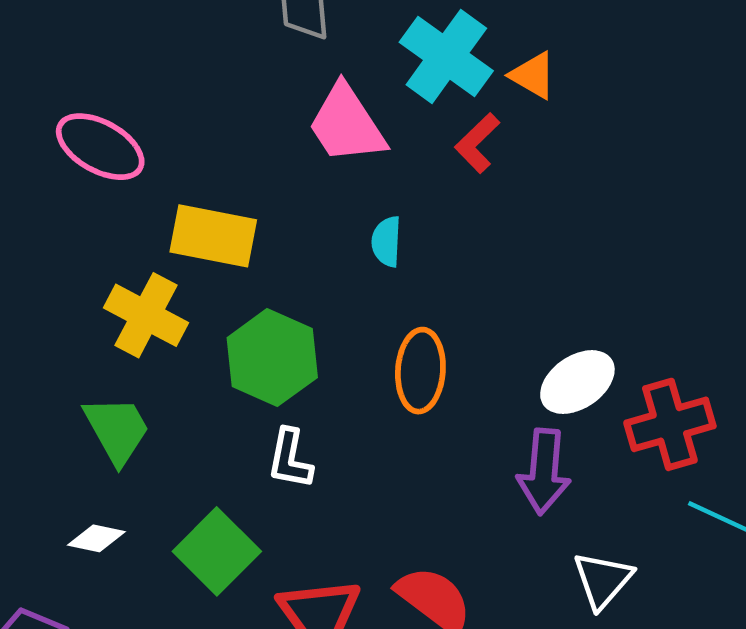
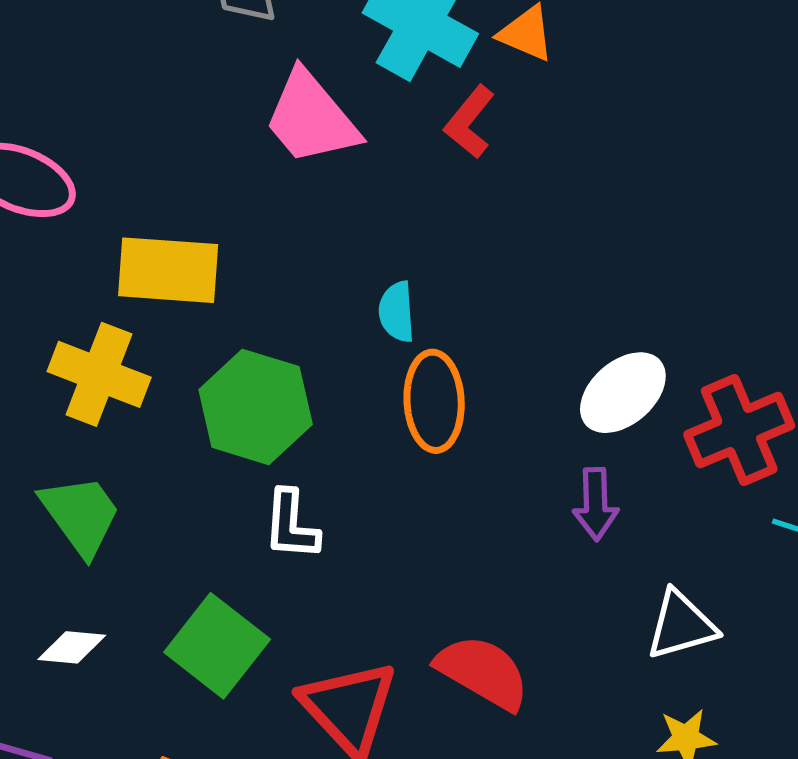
cyan semicircle: (386, 241) -> (397, 312), moved
purple arrow: (544, 472) -> (596, 504), size x0.7
white triangle: (603, 580) -> (681, 625), turned 40

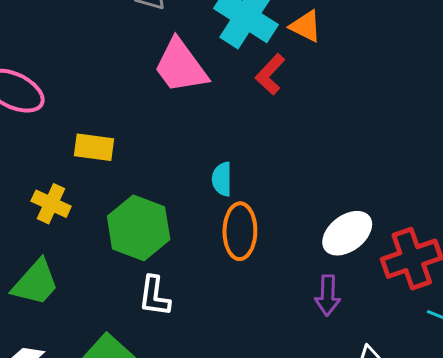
yellow rectangle: (168, 270) -> (94, 147), size x0.7
yellow cross: (99, 374) -> (51, 204), size x0.7
green trapezoid: (81, 515) -> (35, 283), turned 74

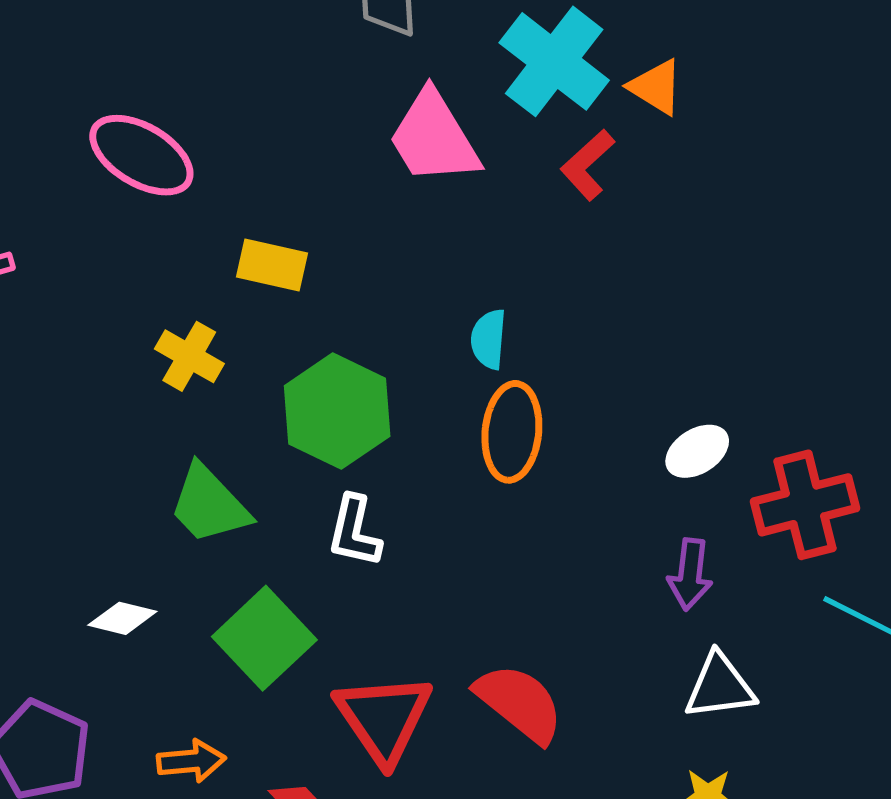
white ellipse: (347, 233) -> (697, 451), size x0.7
green trapezoid: (35, 283) -> (209, 505), moved, turned 90
purple arrow: (328, 295) -> (690, 574), moved

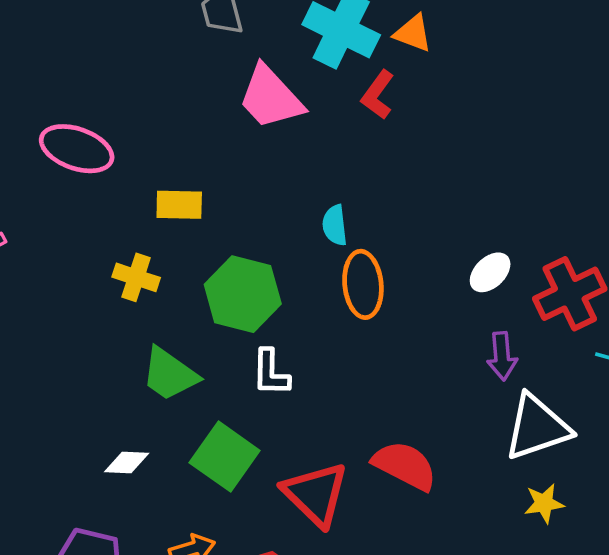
white triangle: (720, 686) -> (537, 427), size x1.4

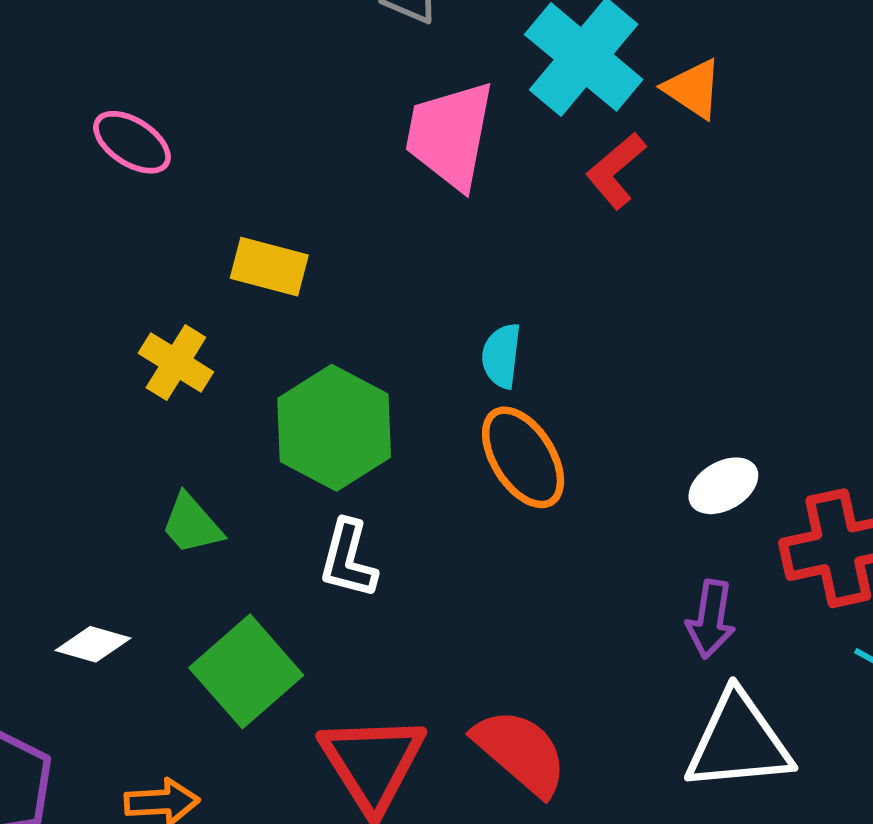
pink trapezoid: (271, 97) -> (450, 135), turned 40
pink ellipse: (77, 149) -> (132, 142), size x0.7
orange ellipse: (363, 284) -> (523, 457), turned -40
green trapezoid: (169, 374) -> (192, 524), size x0.7

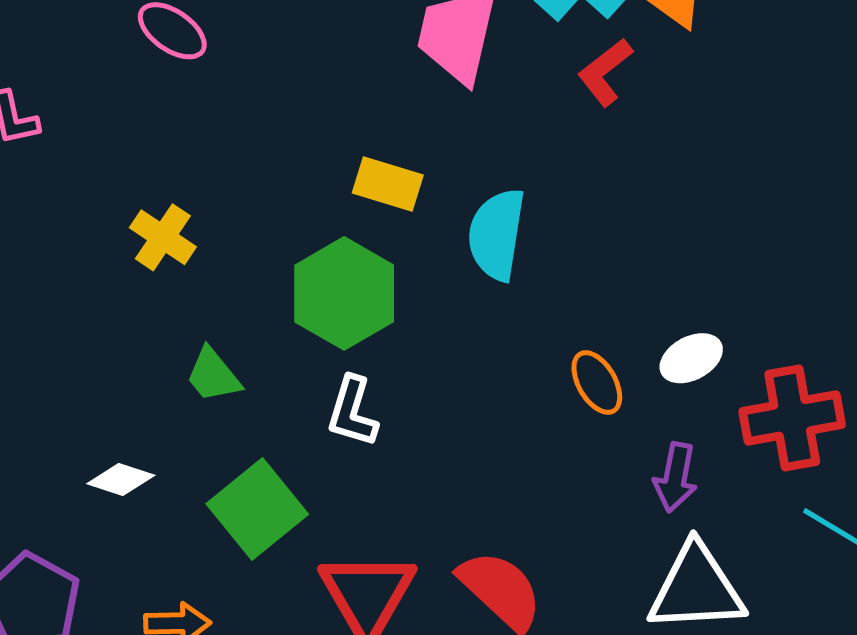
yellow rectangle: (269, 267) -> (388, 184), moved
cyan semicircle: (501, 356) -> (496, 234), size x1.6
yellow cross: (176, 362) -> (163, 237), moved
orange ellipse: (523, 457) -> (597, 382), moved, size x0.7

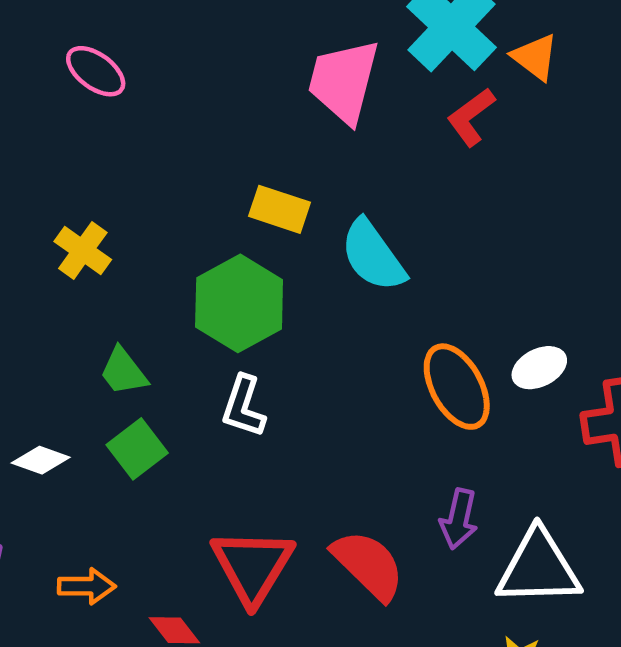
cyan semicircle: (496, 234) -> (373, 256), turned -46
orange ellipse: (597, 382) -> (457, 387), size x1.5
purple arrow: (675, 477) -> (459, 519), moved
green square: (257, 509) -> (137, 449), moved, size x0.7

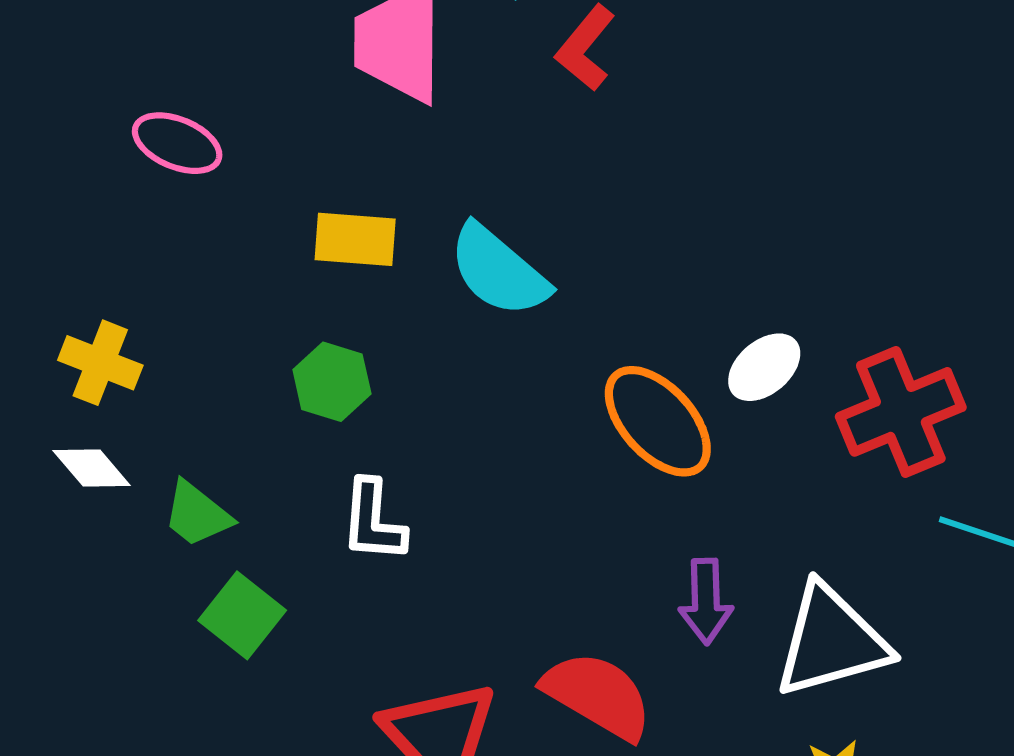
pink ellipse: (96, 71) -> (177, 143), moved
green hexagon: (239, 303) -> (332, 382), size x0.6
white diamond: (41, 460) -> (92, 468), moved, turned 44

